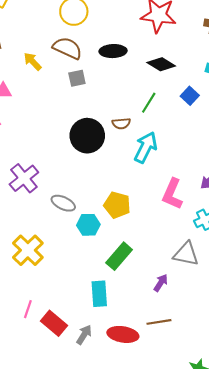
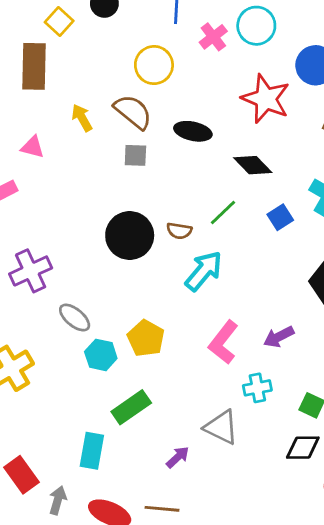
gray arrow: (84, 335) -> (58, 500), turned -30

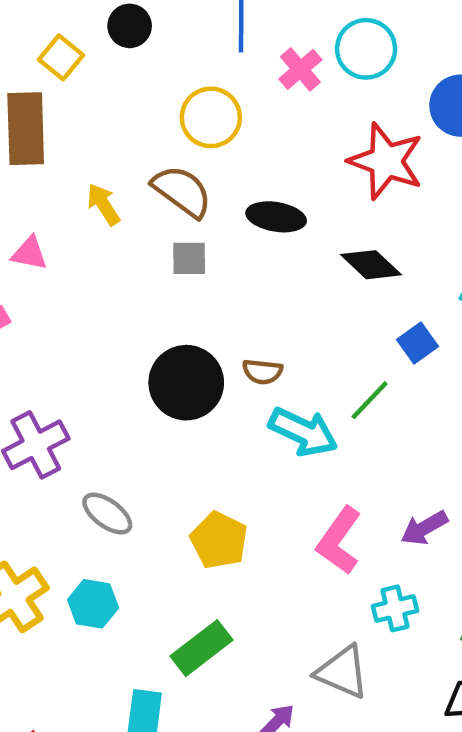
green line: (223, 212) -> (370, 400), moved
cyan arrow: (204, 271) -> (303, 432), turned 78
cyan hexagon: (101, 355) -> (93, 604), moved

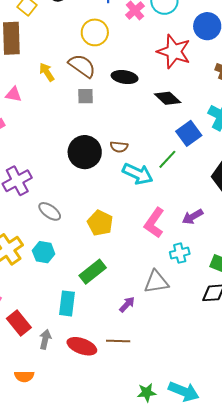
blue square: (417, 343) -> (189, 133), size x1.4
gray triangle: (342, 672) -> (156, 282), turned -32

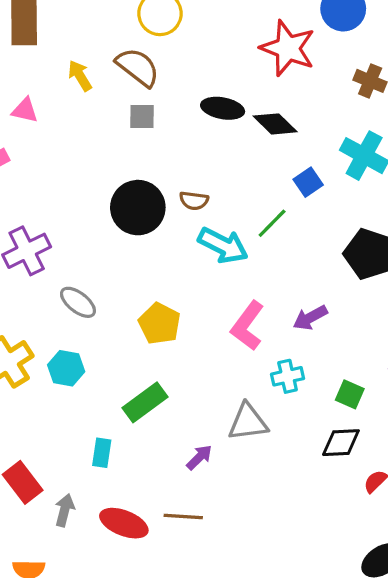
black ellipse: (125, 77) -> (223, 108), moved
blue square: (189, 133) -> (308, 182), size x0.7
cyan rectangle: (67, 303) -> (102, 453), size x0.7

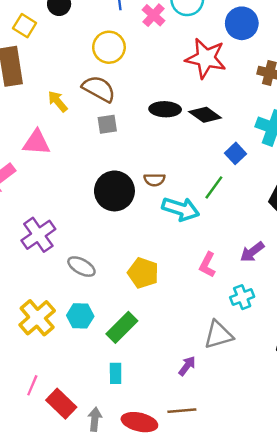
pink triangle: (25, 110) -> (37, 142), moved, size x1.4
pink L-shape: (248, 326) -> (207, 265), size x0.7
green rectangle: (145, 402) -> (122, 327), moved

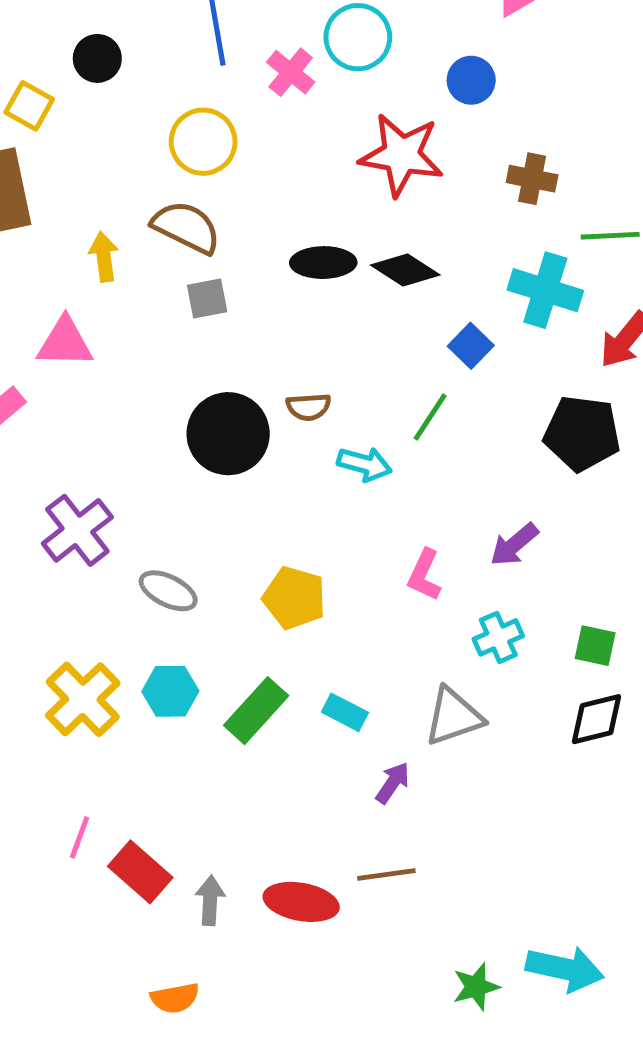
blue circle: (242, 23) -> (471, 80), size x0.7
yellow arrow: (58, 101) -> (104, 257), turned 35
cyan arrow: (181, 209) -> (364, 464), size x0.7
cyan rectangle: (116, 373) -> (345, 712), moved, turned -60

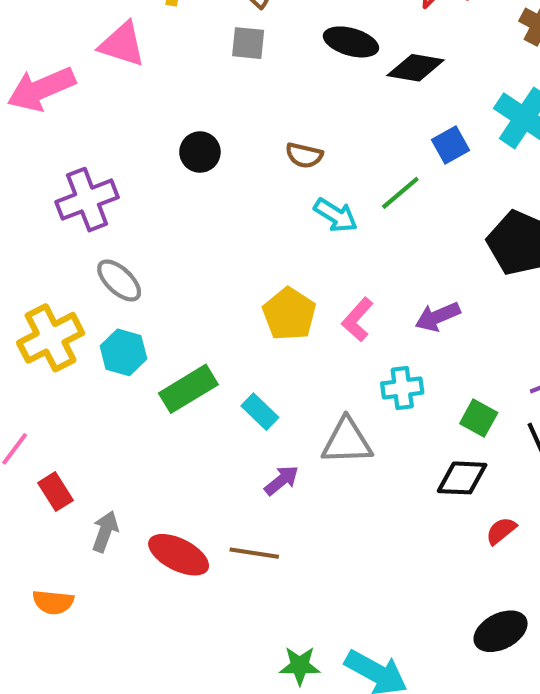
black diamond: (405, 270) -> (416, 68), turned -40
black circle: (228, 434) -> (200, 152), moved, size x0.6
gray ellipse: (168, 591) -> (119, 280), moved
yellow pentagon: (294, 598) -> (289, 314), moved
red rectangle: (140, 872) -> (55, 492), size x0.7

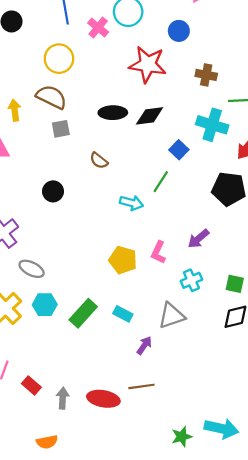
brown semicircle: (304, 155) -> (99, 161), moved, turned 42

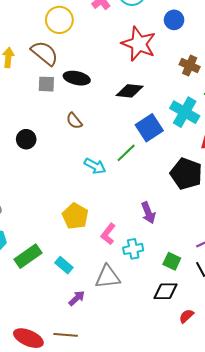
black ellipse: (113, 113) -> (77, 78), moved
blue square: (179, 150) -> (149, 128), size x1.5
purple arrow: (198, 239) -> (148, 213), turned -85
pink L-shape: (158, 252) -> (108, 234), moved

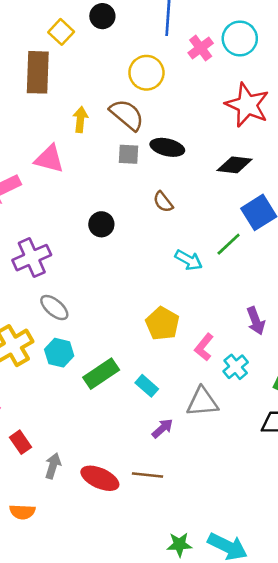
cyan cross: (133, 249) -> (236, 367), turned -30

